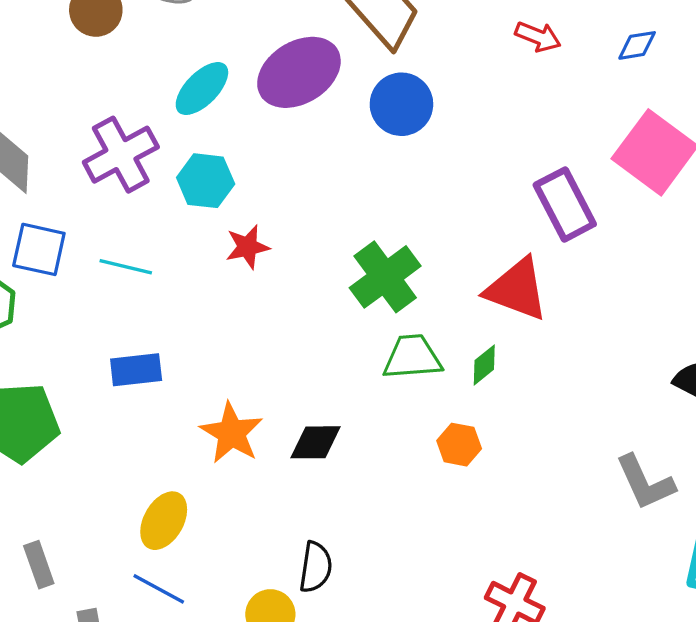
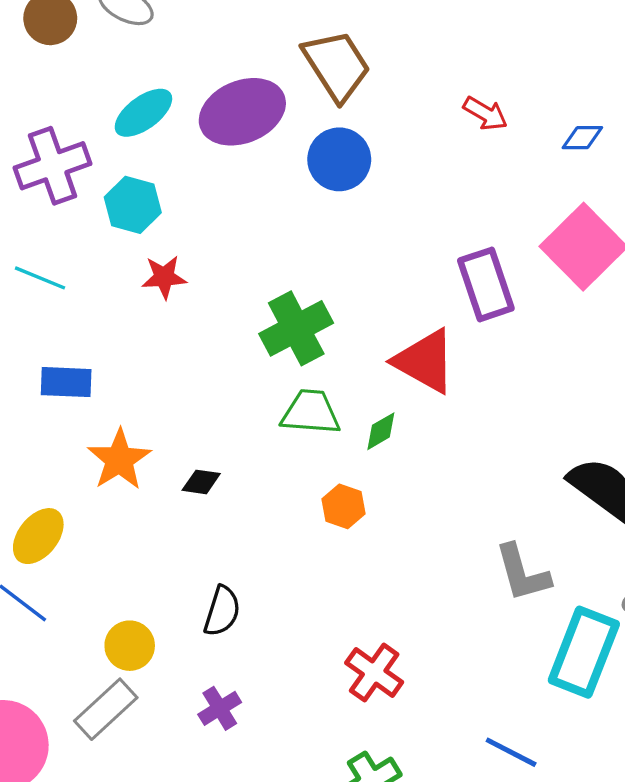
blue rectangle: (136, 370) -> (66, 382), moved
black diamond: (315, 442) -> (201, 482), size x0.7
black semicircle: (316, 567) -> (222, 611), moved

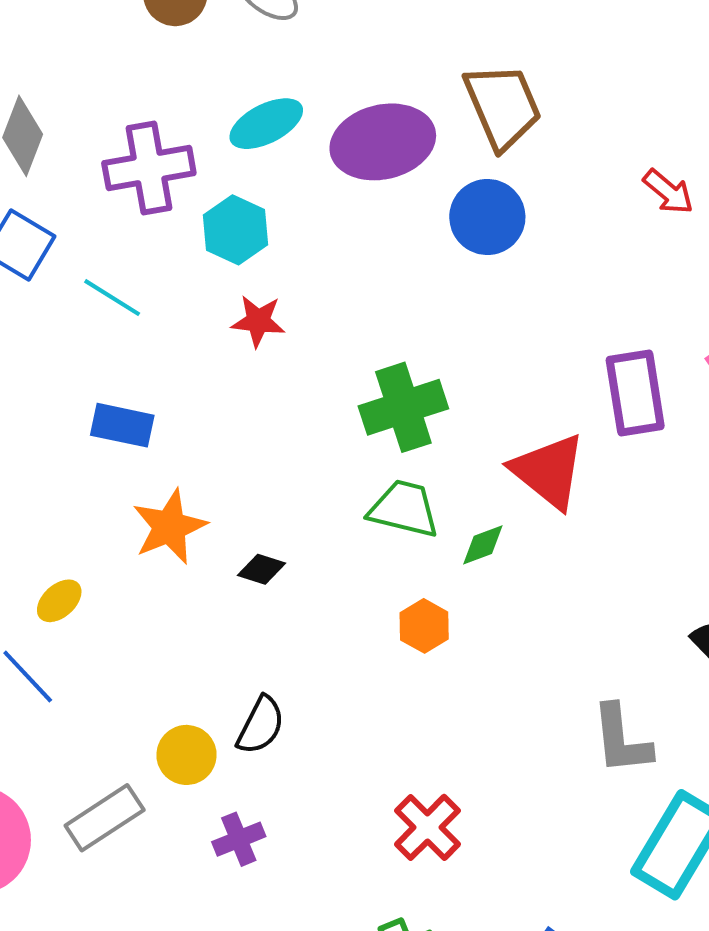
yellow ellipse: (38, 536) -> (59, 601), size x0.7
yellow circle: (130, 646) -> (186, 755), moved

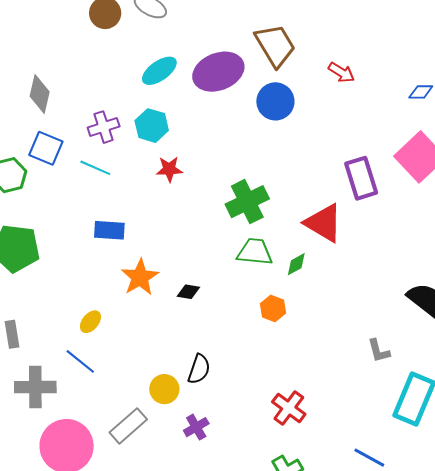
purple cross: (149, 168) -> (104, 127), moved, size x0.7
red arrow: (668, 192) -> (341, 72), moved
gray L-shape: (621, 740) -> (379, 351), size x0.7

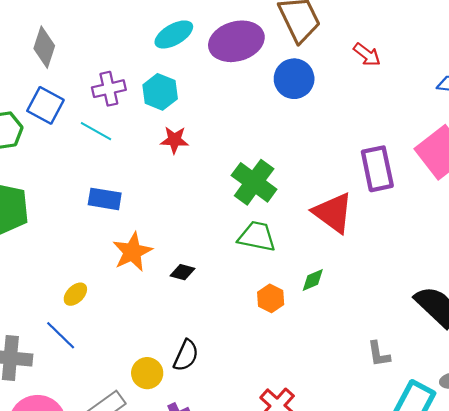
green cross: (247, 202) -> (254, 182), turned -33
green diamond: (296, 264) -> (313, 280), moved

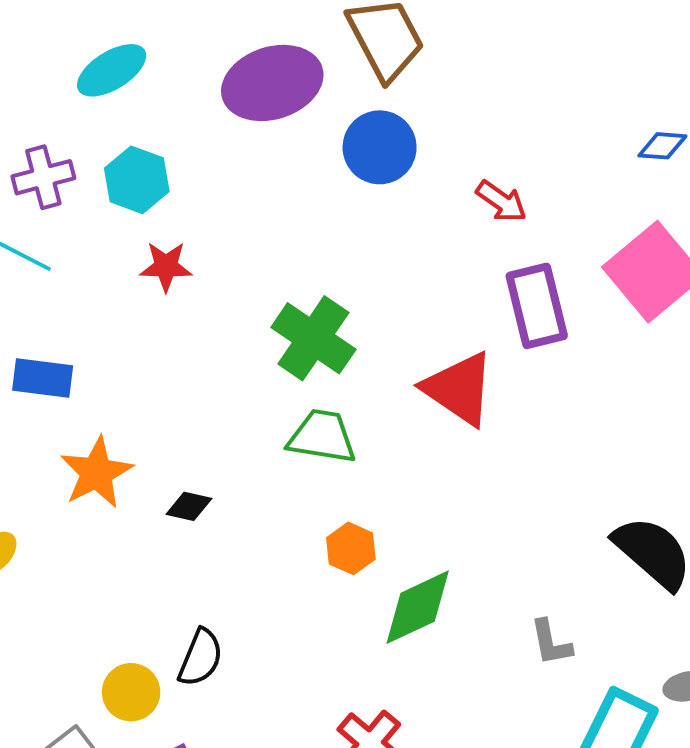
cyan ellipse: (174, 34) -> (112, 70), moved
red arrow: (367, 55) -> (501, 201), moved
green diamond: (313, 280) -> (418, 607), moved, size x1.8

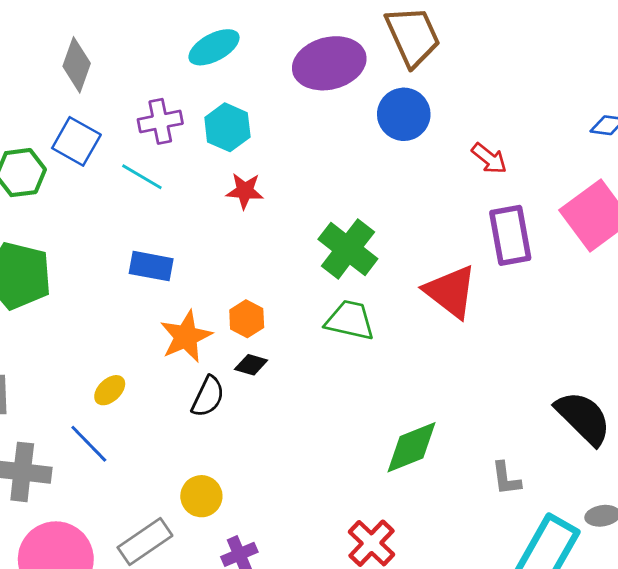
orange hexagon: (351, 548) -> (247, 319), moved
black semicircle: (201, 658) -> (208, 397), moved

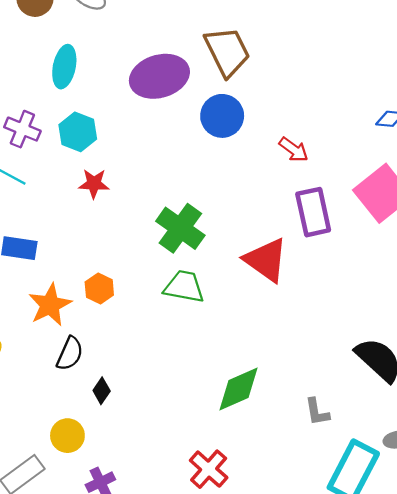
cyan ellipse: (214, 47) -> (64, 67), turned -48
purple cross: (160, 121) -> (22, 129), turned 36
black diamond: (251, 365) -> (102, 391), moved, turned -70

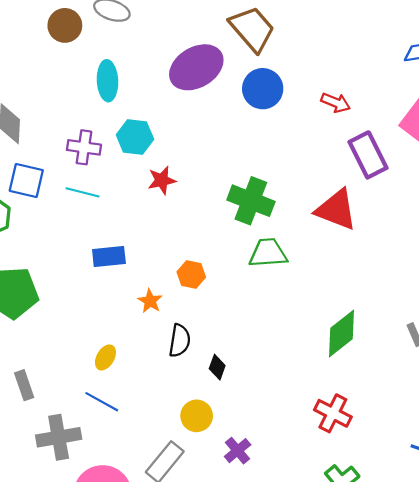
orange star: (50, 305) -> (150, 301), size x0.6

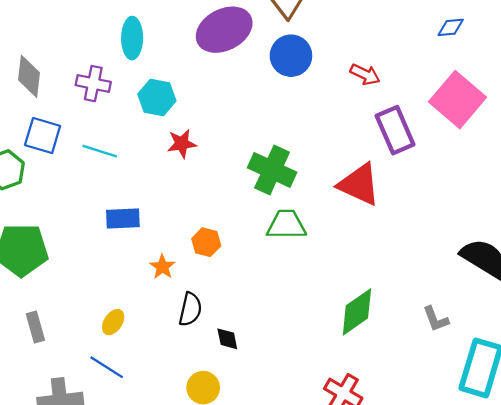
purple cross: (84, 147) -> (93, 84), moved
black diamond: (217, 367) -> (227, 339), turned -35
gray rectangle: (24, 385) -> (35, 327), moved

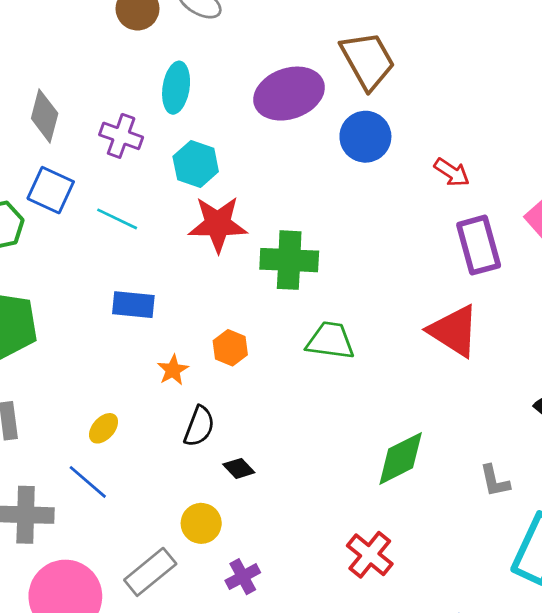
red star: (182, 144) -> (218, 224), size x1.6
green cross: (272, 170) -> (289, 260), moved, turned -30
red triangle: (359, 184) -> (454, 331), moved
black diamond: (227, 339) -> (239, 468), turned -40

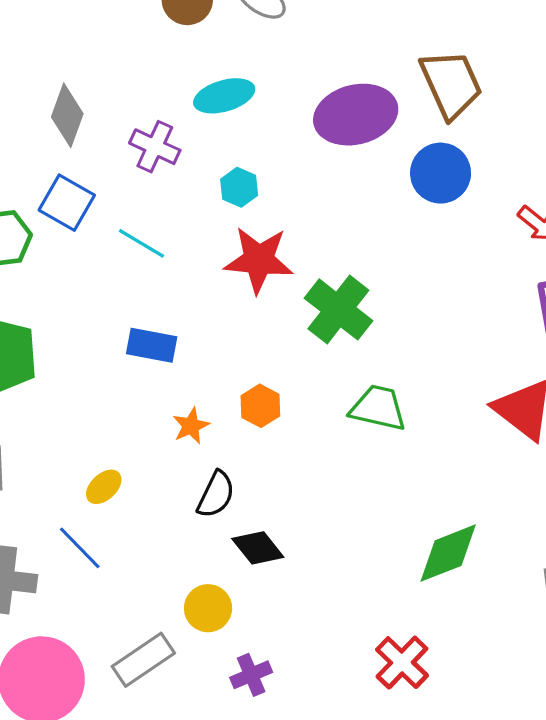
cyan ellipse: (176, 88) -> (224, 96), turned 60
cyan hexagon: (196, 164) -> (239, 187), size x0.7
green cross: (289, 260) -> (338, 309), turned 30
black diamond: (239, 468) -> (258, 548), size x1.4

